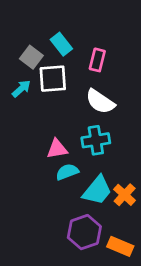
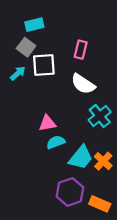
cyan rectangle: (61, 44) -> (34, 25), moved, turned -66
cyan cross: (96, 140) -> (100, 116), moved, turned -30

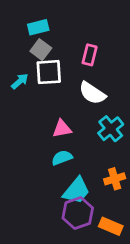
gray square: (26, 47) -> (41, 50), moved
pink triangle: (47, 123) -> (62, 129), moved
cyan trapezoid: (81, 158) -> (76, 191), moved
orange cross: (103, 161) -> (115, 179), turned 30

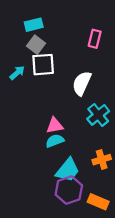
pink rectangle: (90, 55) -> (95, 39), moved
white semicircle: (92, 93) -> (82, 83), turned 80
pink triangle: (62, 129) -> (55, 126), moved

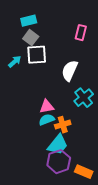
orange cross: (102, 160) -> (63, 125), moved

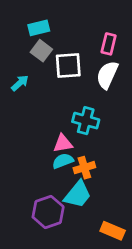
white square: (37, 55) -> (68, 65), moved
white semicircle: (70, 71) -> (107, 75), moved
cyan cross: (84, 98) -> (86, 121), moved, turned -36
purple hexagon: (59, 162) -> (48, 212), moved

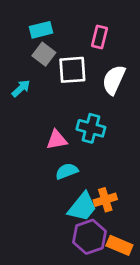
pink rectangle: (109, 44) -> (100, 37), moved
pink triangle: (63, 143) -> (57, 140), moved
orange cross: (84, 168) -> (105, 200), moved
purple hexagon: (48, 212) -> (90, 237), moved

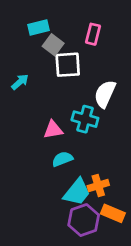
gray square: (44, 54) -> (53, 45), moved
white semicircle: (114, 80) -> (105, 94), moved
orange rectangle: (119, 245) -> (113, 213), moved

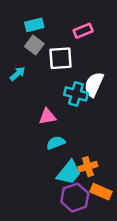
pink rectangle: (93, 34) -> (83, 31), turned 54
gray square: (53, 45) -> (34, 45), moved
cyan cross: (85, 119) -> (76, 94), moved

